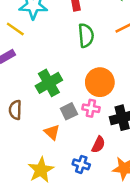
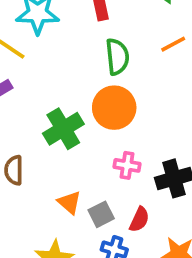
orange circle: (100, 82) -> (114, 108), moved
gray square: (69, 111) -> (101, 214), moved

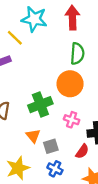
green cross: (63, 129) -> (40, 105), moved
red semicircle: (139, 219) -> (82, 151), moved

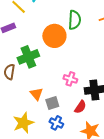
orange circle: (70, 84) -> (54, 36), moved
green cross: (40, 105) -> (28, 57), moved

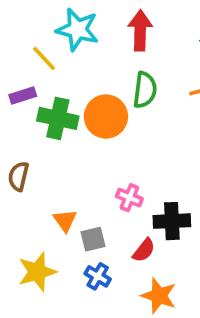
green cross: (28, 57) -> (58, 118), moved, turned 30

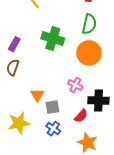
purple rectangle: (23, 95) -> (14, 44), moved, turned -48
orange circle: (106, 117) -> (89, 53), moved
green cross: (58, 118) -> (53, 39), moved

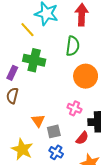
green semicircle: (89, 24) -> (73, 46), moved
green cross: (53, 39) -> (34, 60), moved
yellow star: (19, 123) -> (22, 149), turned -30

